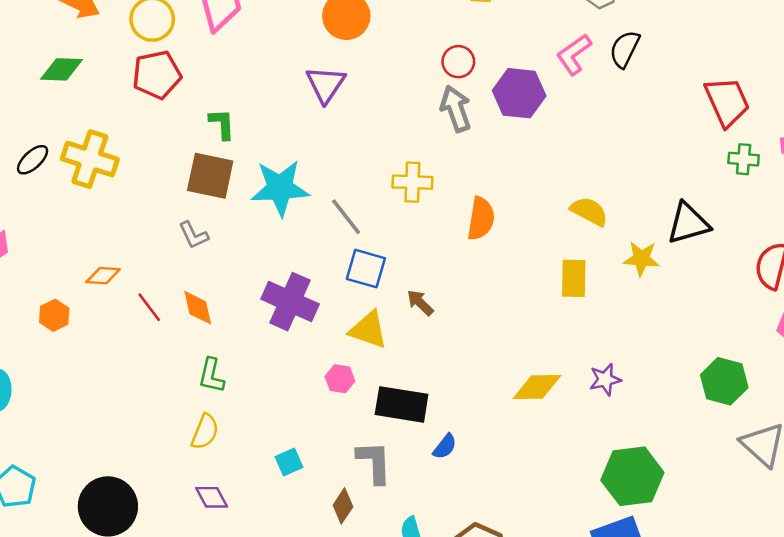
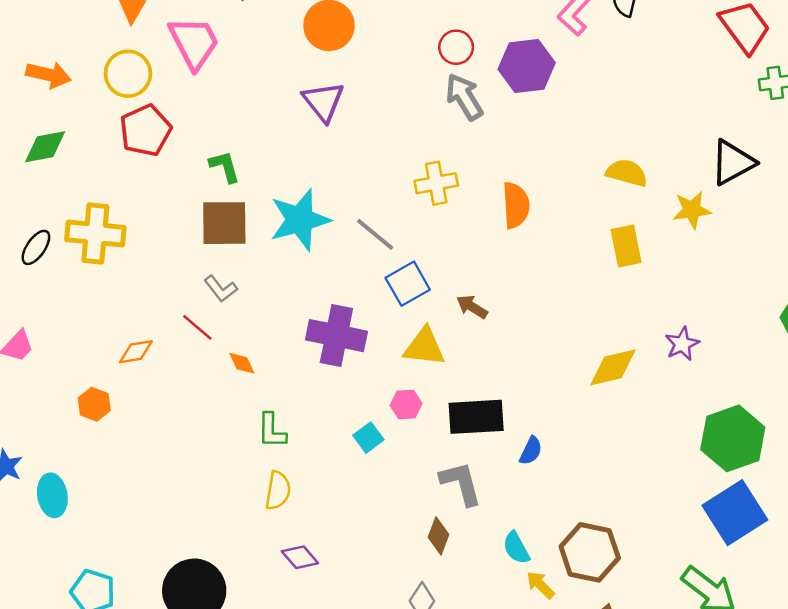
blue square: (366, 269) -> (408, 284), turned -33
red line: (149, 307) -> (197, 327), moved
orange diamond: (198, 308) -> (242, 363), size x0.7
cyan square: (289, 462) -> (368, 438), moved

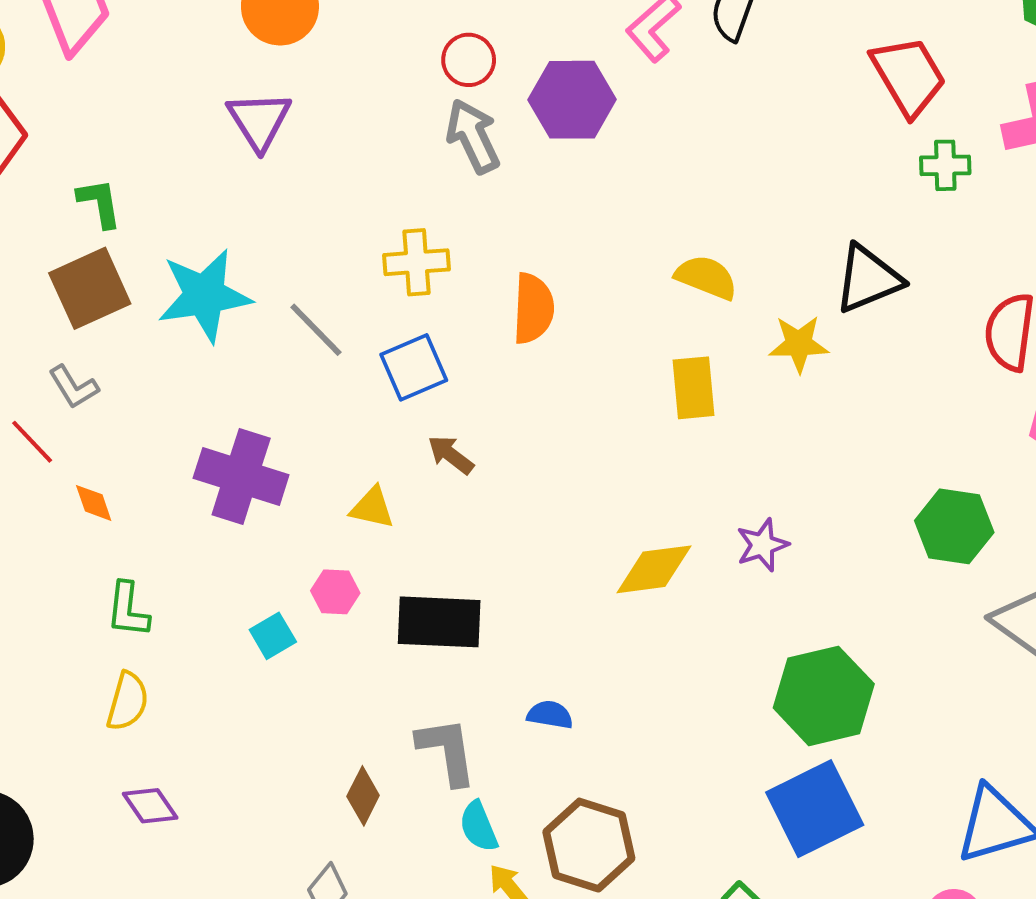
brown square: (224, 223) -> (90, 288), turned -30
blue square: (408, 284) -> (414, 367), moved
yellow triangle: (424, 347) -> (372, 508), size x0.7
blue semicircle: (531, 451) -> (550, 715), moved, turned -112
gray L-shape: (461, 483) -> (447, 751), moved

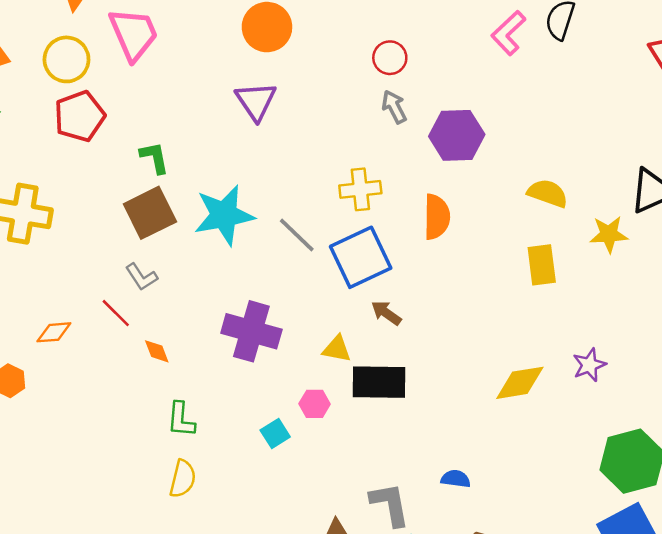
purple hexagon: (572, 100) -> (457, 135), moved
gray arrow: (473, 136) -> (394, 107), size x0.7
blue square: (414, 367) -> (361, 257), size x1.4
black rectangle: (439, 622) -> (379, 382), moved

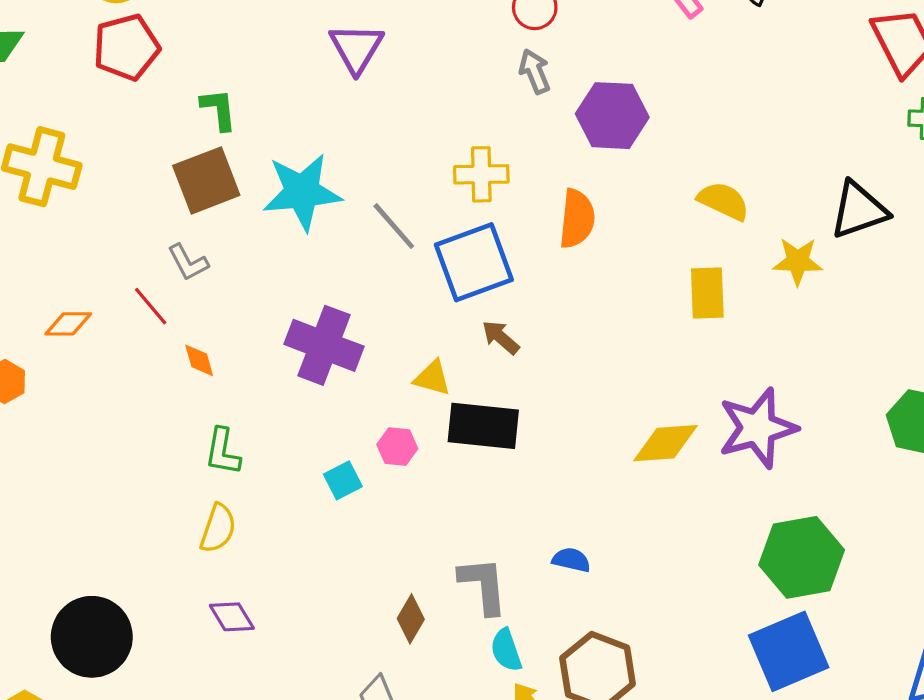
purple star: (589, 365) -> (757, 428), size x1.8

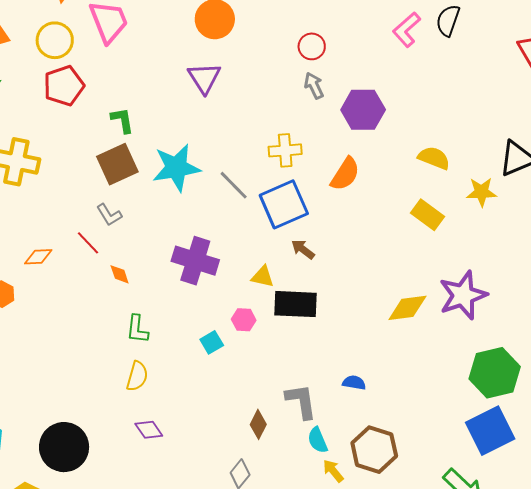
orange semicircle: (577, 219) -> (345, 174), turned 30
yellow rectangle: (707, 293) -> (427, 215), turned -48

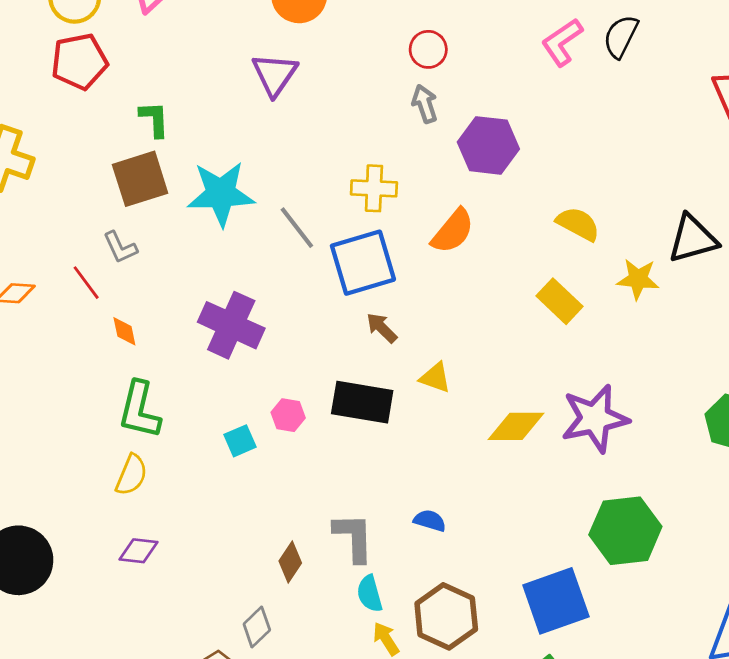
yellow triangle: (263, 277) -> (435, 378), moved
green L-shape: (137, 329) -> (139, 410), size x1.4
purple diamond: (149, 430) -> (138, 551), turned -56
blue square: (490, 431) -> (556, 601), moved

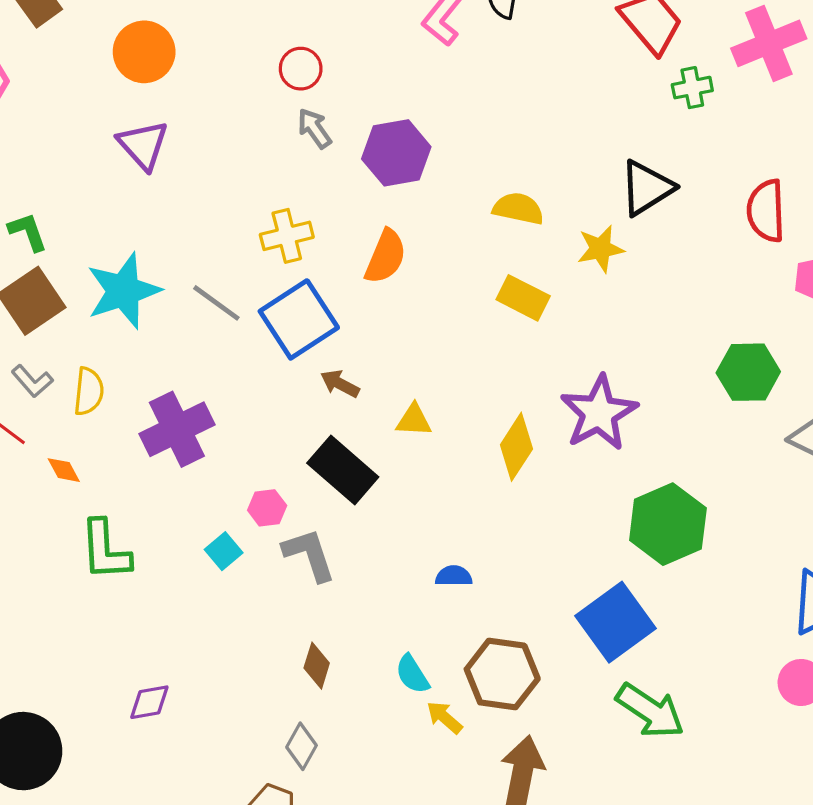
purple cross: (231, 325) -> (177, 429), turned -34
black rectangle: (362, 402) -> (343, 470), turned 48
yellow diamond: (516, 426) -> (516, 447), turned -40
yellow semicircle: (131, 475) -> (89, 391), moved
gray L-shape: (354, 537) -> (309, 555), moved

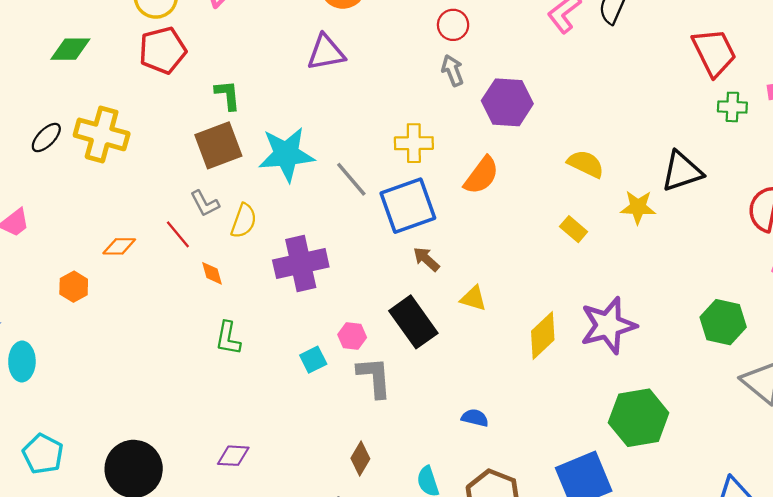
purple triangle: (143, 145) -> (326, 52), turned 48
yellow rectangle: (523, 298) -> (574, 229), size x0.7
green L-shape: (105, 550) -> (228, 338), size x0.7

